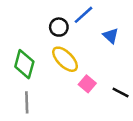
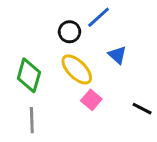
blue triangle: (111, 36) -> (117, 55), moved
pink square: (87, 84) -> (91, 100), moved

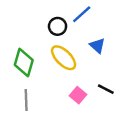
pink square: (91, 100) -> (78, 95), moved
black line: (142, 109) -> (106, 89), moved

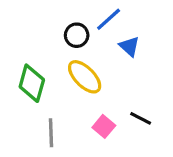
blue triangle: (97, 46) -> (129, 46), moved
gray line: (26, 100) -> (51, 133), moved

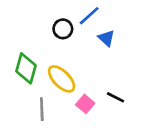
yellow ellipse: (85, 77) -> (62, 79), moved

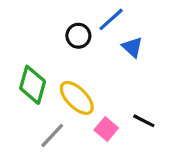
gray line: (42, 109) -> (52, 136), turned 45

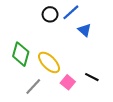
black circle: (78, 36) -> (50, 14), moved

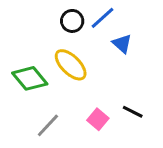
green diamond: (21, 54) -> (30, 78), turned -55
yellow ellipse: (49, 62) -> (71, 65), moved

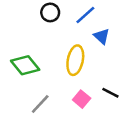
black circle: (72, 21) -> (50, 12), moved
yellow ellipse: (71, 65) -> (75, 60), moved, turned 56

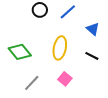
blue triangle: (102, 36) -> (93, 29), moved
black line: (110, 93) -> (92, 56), moved

